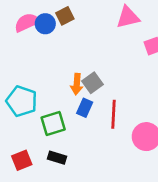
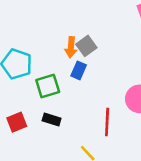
red line: (113, 114) -> (107, 122), moved

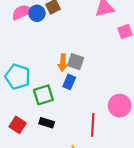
gray square: (86, 46) -> (76, 62), turned -35
red square: (17, 122) -> (18, 125), turned -35

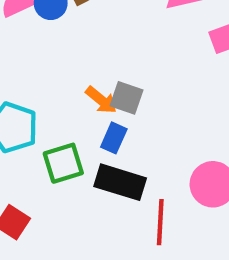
orange arrow: (63, 63) -> (101, 100), turned -56
black rectangle: (47, 123) -> (120, 182), moved, size x1.6

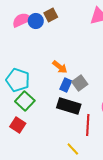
gray square: (126, 98) -> (80, 83), moved, turned 35
green square: (63, 163) -> (25, 101), moved, turned -30

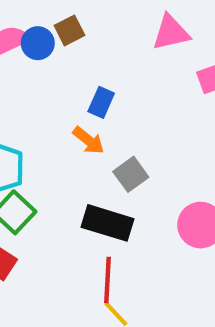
blue rectangle: (66, 85) -> (101, 102), moved
red line: (88, 125) -> (108, 280), moved

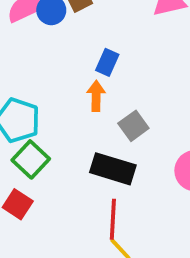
orange arrow: (88, 140) -> (96, 96), turned -128

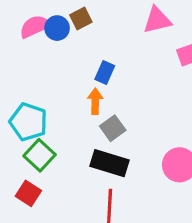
gray square: (133, 126) -> (113, 128), moved

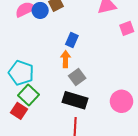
red square: (28, 193) -> (19, 111), moved

